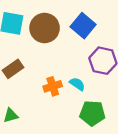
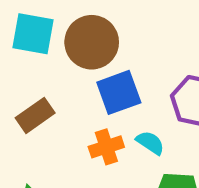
blue square: (83, 26) -> (119, 92), moved, turned 30

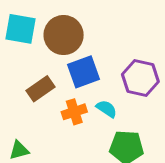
brown rectangle: (35, 115) -> (40, 89), moved

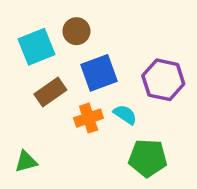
cyan square: (21, 29) -> (36, 47), moved, turned -32
brown circle: (64, 35) -> (76, 31), size x0.6

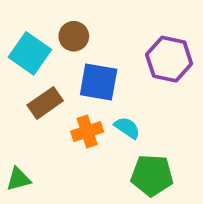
cyan square: (36, 47) -> (30, 53), turned -33
blue square: (99, 73) -> (99, 82), turned 30
purple hexagon: (163, 80) -> (169, 59), moved

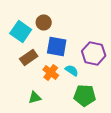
purple hexagon: (169, 59) -> (94, 53), moved
orange cross: (87, 132) -> (51, 72), turned -35
green triangle: (19, 179) -> (35, 97), moved

